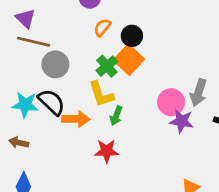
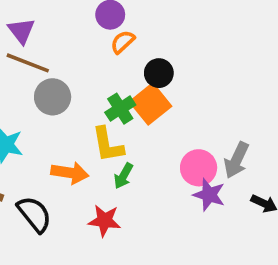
orange semicircle: (102, 27) -> (123, 42), moved
black semicircle: (52, 102) -> (34, 214), moved

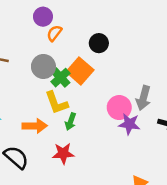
black circle: (159, 73) -> (99, 43), moved
gray circle: (53, 97) -> (43, 66), moved

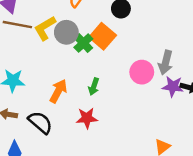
yellow L-shape: (56, 103) -> (45, 28), moved, turned 80
purple star: (129, 124) -> (173, 86), moved
orange arrow: (35, 126) -> (58, 91), turned -60

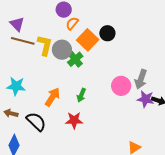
yellow L-shape: (45, 28) -> (45, 45), turned 130
orange square: (103, 36) -> (88, 40), moved

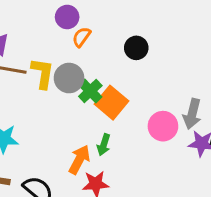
orange square: (88, 40) -> (111, 103), moved
orange arrow: (52, 97) -> (79, 160), moved

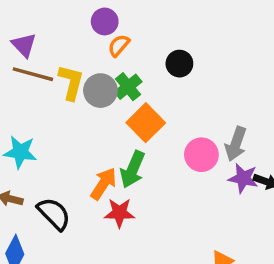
green cross: (90, 91) -> (128, 87), moved
green arrow: (104, 145) -> (133, 169), size x1.5

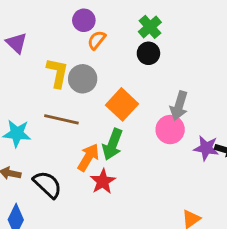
brown line: (33, 74) -> (61, 119), moved
green cross: (128, 87) -> (150, 27), moved
gray arrow: (236, 144) -> (179, 106), moved
red star: (119, 213) -> (103, 181), turned -30

